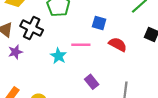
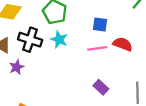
pink line: (81, 45) -> (97, 48), moved
cyan star: (58, 56) -> (59, 39), moved

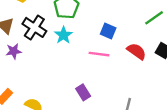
red semicircle: (123, 44) -> (137, 51), moved
purple rectangle: (101, 87) -> (83, 92), moved

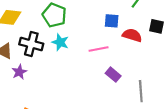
blue square: (108, 31) -> (112, 21), moved
purple rectangle: (83, 92) -> (113, 75), moved

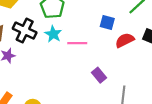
red semicircle: (132, 35) -> (125, 40), turned -54
pink line: (99, 49) -> (77, 43), moved

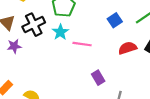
blue square: (107, 22) -> (115, 20), moved, turned 32
black cross: (25, 31) -> (34, 25), turned 30

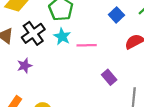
purple star: (14, 46) -> (25, 66), moved

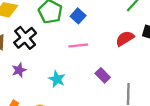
blue square: (116, 15) -> (78, 16), moved
cyan star: (62, 36) -> (57, 79), moved

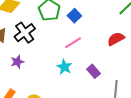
pink line: (78, 46) -> (73, 43), turned -30
cyan star: (57, 79) -> (64, 67), moved

